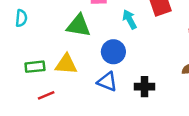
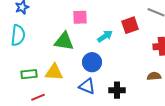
cyan semicircle: (21, 18) -> (18, 35), size x1.5
cyan arrow: (130, 19) -> (105, 36), turned 84

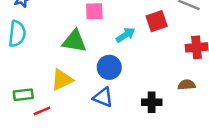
yellow triangle: (54, 72) -> (62, 80), turned -30
green rectangle: (29, 74) -> (23, 95), moved
black cross: (117, 90) -> (152, 102), moved

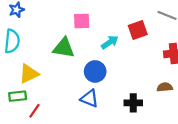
yellow triangle: (62, 80) -> (29, 74), moved
red line: (42, 111) -> (34, 111), turned -32

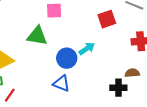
cyan arrow: (110, 42) -> (87, 49), moved
black cross: (133, 103) -> (118, 88), moved

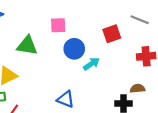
green triangle: (37, 36) -> (27, 46), moved
blue circle: (67, 58) -> (74, 49), moved

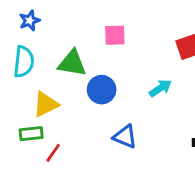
blue circle: (74, 49) -> (102, 90), moved

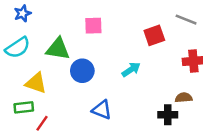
cyan semicircle: (24, 62) -> (18, 48), turned 50
yellow triangle: (46, 104) -> (36, 83), turned 45

